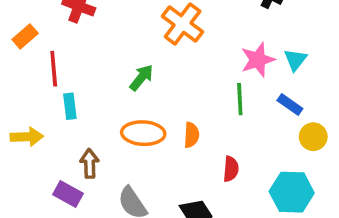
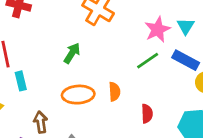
green line: (240, 99) -> (148, 61), turned 65
blue rectangle: (290, 104) -> (186, 60), size x1.4

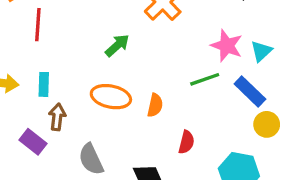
pink star: (158, 29) -> (227, 46), turned 30
cyan rectangle: (21, 81) -> (44, 84), moved

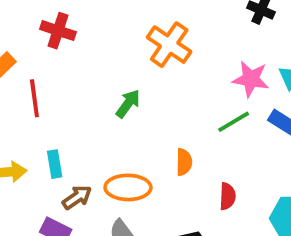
orange ellipse: (111, 97) -> (128, 187), moved
brown arrow: (57, 117) -> (77, 197), turned 60

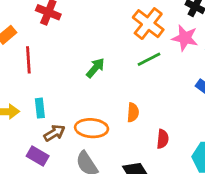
orange cross: (169, 45) -> (148, 24), moved
pink star: (251, 79) -> (185, 38), moved
green line: (234, 122) -> (149, 59), moved

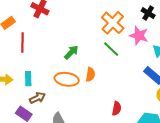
green line: (149, 59) -> (111, 49), turned 66
orange semicircle: (133, 112) -> (90, 74), moved
orange ellipse: (92, 128) -> (67, 79), moved

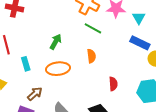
orange semicircle: (90, 74) -> (91, 56), moved
cyan rectangle: (28, 79) -> (26, 64), moved

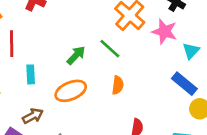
green line: (93, 28) -> (110, 49), moved
orange ellipse: (58, 69) -> (71, 91), turned -30

